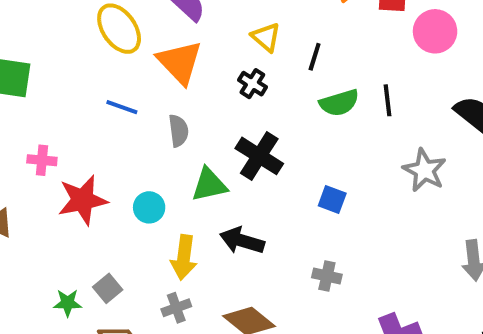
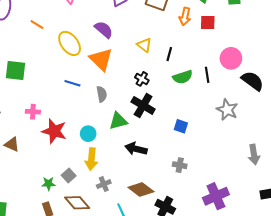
pink circle: (435, 31) -> (231, 58), moved
black cross: (252, 84) -> (142, 79), moved
red star: (83, 200) -> (54, 131), turned 30
yellow arrow: (184, 257) -> (91, 159), moved

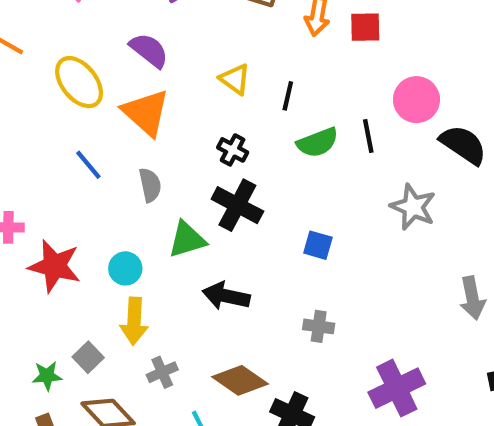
blue line: (72, 83) -> (88, 165), turned 35

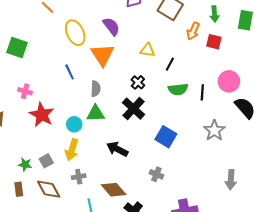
yellow triangle: (235, 79) -> (148, 50), turned -42
green triangle: (187, 240) -> (96, 113), moved
blue square: (318, 245) -> (166, 137), size x1.5

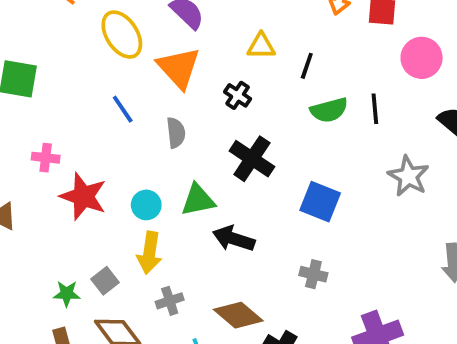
pink circle: (229, 81) -> (422, 58), moved
black cross: (138, 82) -> (238, 95), moved
green triangle: (96, 113) -> (198, 200), moved

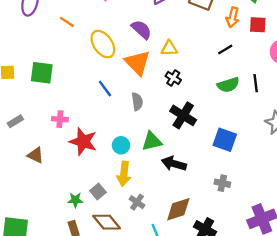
yellow triangle: (261, 46) -> (169, 48), moved
black line: (307, 66) -> (225, 49), moved, turned 42
gray cross: (170, 301) -> (137, 202), turned -35
brown diamond: (238, 315) -> (178, 209), turned -56

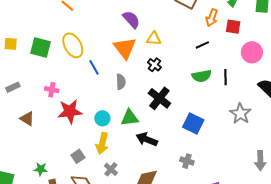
yellow ellipse: (103, 44) -> (73, 45), moved
red star: (83, 142) -> (70, 111), turned -30
green star: (75, 200) -> (41, 169), moved

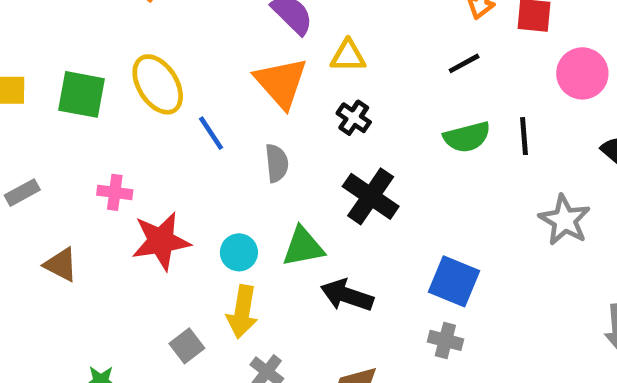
blue square: (193, 123) -> (454, 281), moved

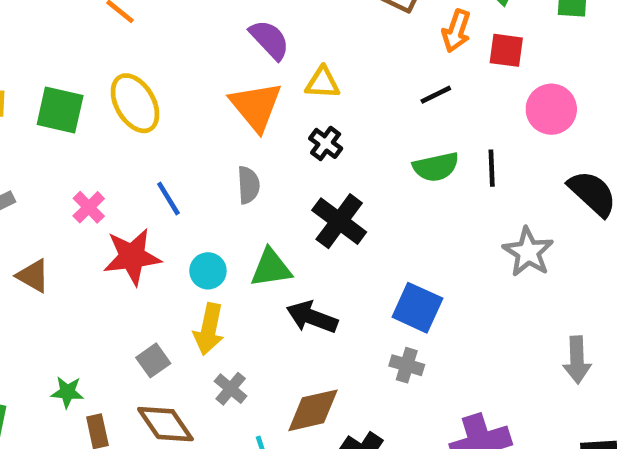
blue line: (211, 133) -> (168, 198), moved
pink cross: (115, 192) -> (89, 207), turned 36

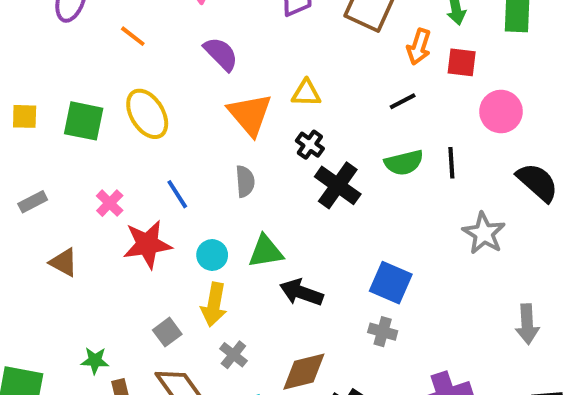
purple semicircle: (269, 40) -> (221, 54), moved
black cross: (339, 221) -> (338, 185), moved

